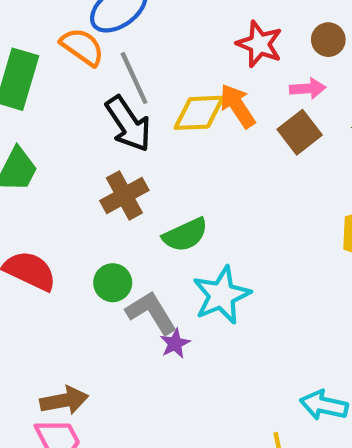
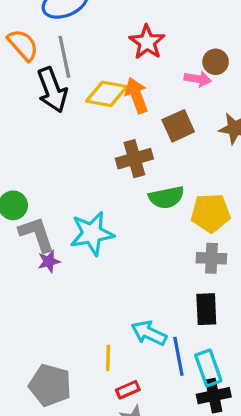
red star: (259, 44) -> (147, 42), moved
orange semicircle: (82, 47) -> (23, 45), moved
pink arrow: (308, 88) -> (198, 79), moved
brown cross: (124, 195) -> (134, 159), moved
green semicircle: (185, 235) -> (166, 197), moved

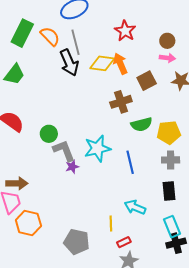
pink arrow: (198, 79) -> (167, 58), moved
blue line: (178, 356) -> (130, 162), moved

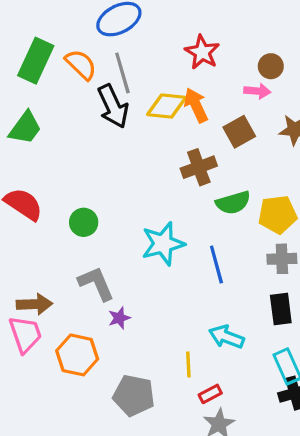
pink arrow: (167, 58) -> (257, 91), moved
gray L-shape: (64, 151) -> (96, 283), moved
purple star: (72, 167) -> (119, 318), moved
orange hexagon: (28, 223) -> (77, 355), moved

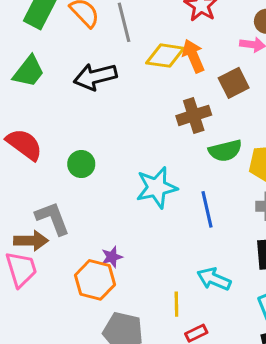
black arrow: (113, 106) -> (95, 77), moved, turned 99
gray L-shape: (96, 283) -> (53, 218), moved
orange hexagon: (77, 355) -> (95, 280), moved

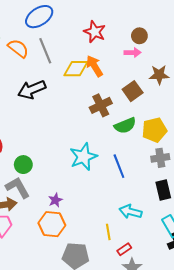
brown square: (234, 83) -> (133, 91), moved
green circle: (81, 164) -> (23, 165), moved
purple star: (112, 257) -> (55, 200), moved

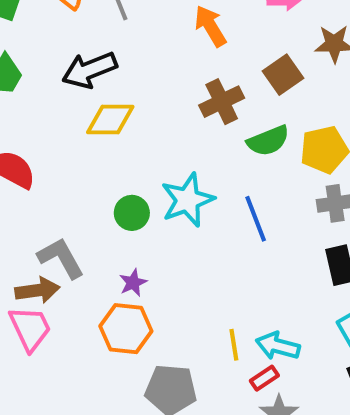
yellow diamond: (76, 69) -> (110, 120), moved
green circle: (23, 165) -> (132, 213), moved
cyan arrow: (131, 212) -> (278, 346), moved

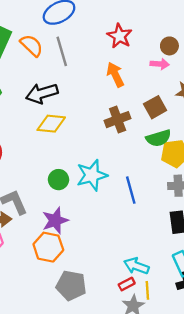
green semicircle: (268, 141) -> (158, 138), moved
purple star: (133, 283) -> (55, 221), size x1.6
yellow line: (234, 345) -> (147, 290), moved

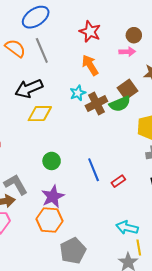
green semicircle: (158, 138) -> (120, 104), moved
cyan star: (92, 175) -> (78, 93), moved, size x0.6
blue line: (131, 190) -> (94, 170), moved
red rectangle: (127, 284) -> (118, 181), moved
gray pentagon: (71, 285) -> (73, 251), turned -30

